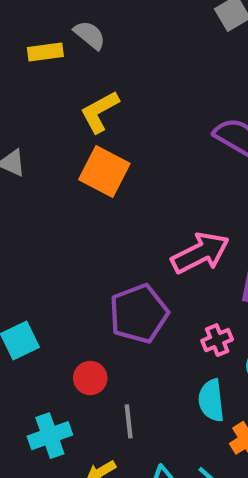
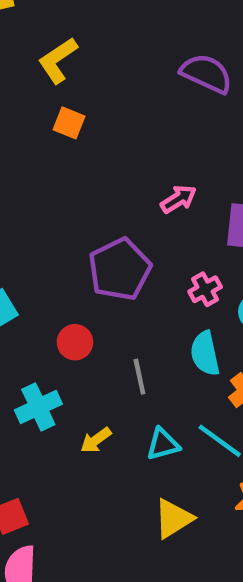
orange square: (104, 172) -> (69, 123), size x0.6
pink arrow: (200, 253) -> (178, 199), size x0.6
gray line: (129, 421) -> (139, 377), moved

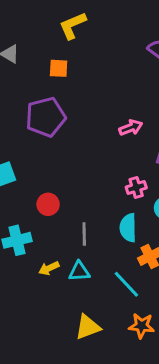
orange square: (69, 123) -> (59, 68), moved, turned -30
purple pentagon: (120, 269) -> (46, 117), moved
cyan triangle: (163, 444) -> (79, 271), moved

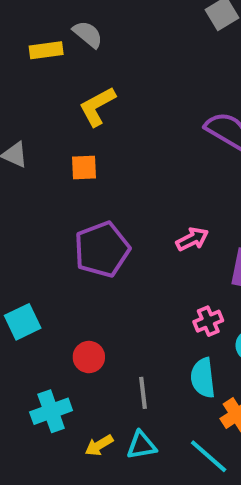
purple pentagon: (46, 117) -> (102, 249), moved

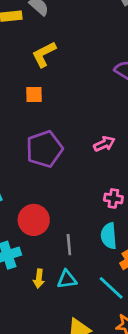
pink cross: (208, 321) -> (113, 198), turned 30
red circle: (89, 357) -> (34, 220), size x1.5
yellow arrow: (99, 445) -> (39, 279), turned -54

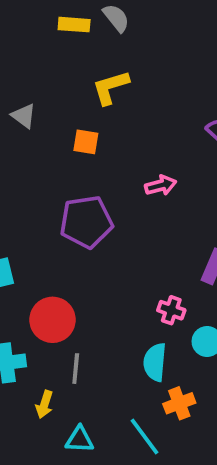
pink arrow: (104, 144) -> (161, 185), moved
gray line: (69, 245) -> (76, 369), moved
cyan triangle: (67, 279) -> (80, 440), moved

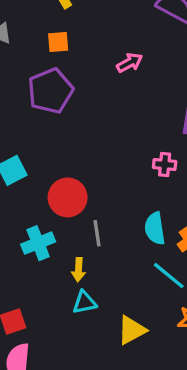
purple pentagon: (86, 222) -> (50, 91), moved
cyan semicircle: (155, 362) -> (155, 228), moved
cyan triangle: (80, 440) -> (85, 302), moved

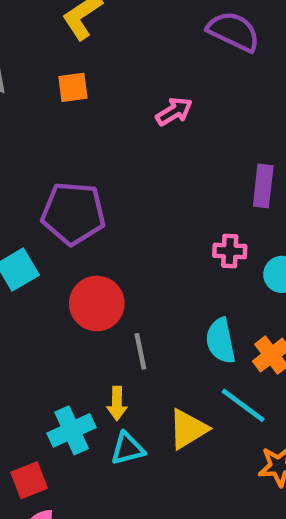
purple pentagon: (50, 91) -> (73, 213), moved, turned 30
cyan cross: (38, 243) -> (72, 430), moved
yellow triangle: (132, 330) -> (188, 429), moved

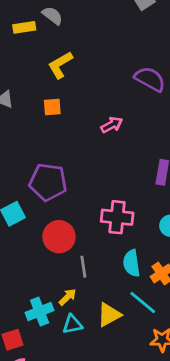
pink cross: (230, 251) -> (117, 217), moved, size x1.6
yellow arrow: (117, 403) -> (68, 297), turned -138

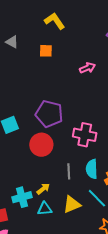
yellow L-shape: (60, 65) -> (55, 21), turned 80
purple pentagon: (48, 182) -> (49, 114), moved
gray line: (83, 267) -> (69, 171), moved

